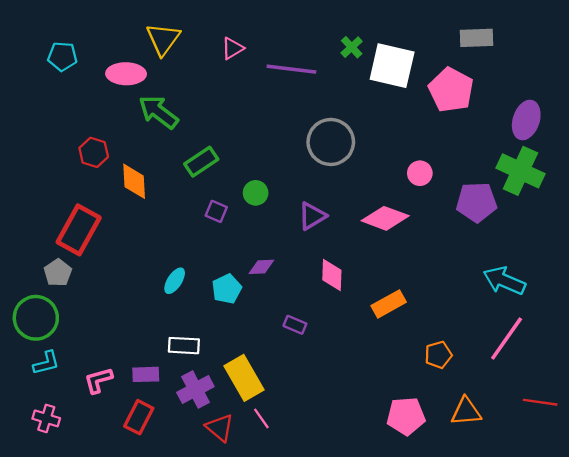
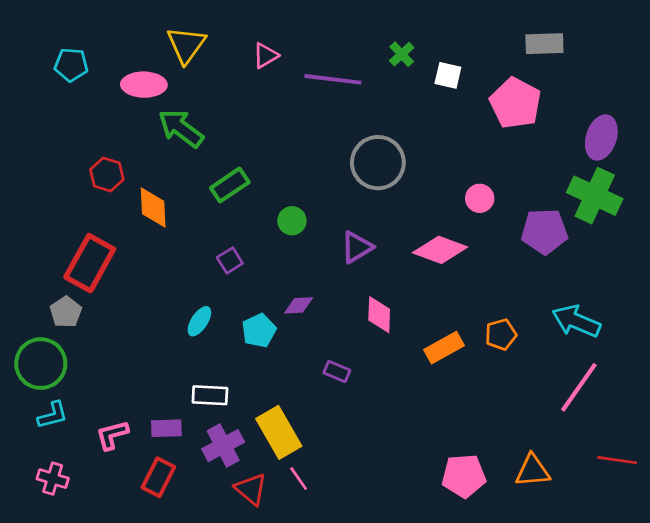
white square: (392, 66) -> (448, 75), size x0.5
purple square: (216, 211) -> (230, 260), moved, turned 35
orange pentagon: (438, 355) -> (501, 334), moved

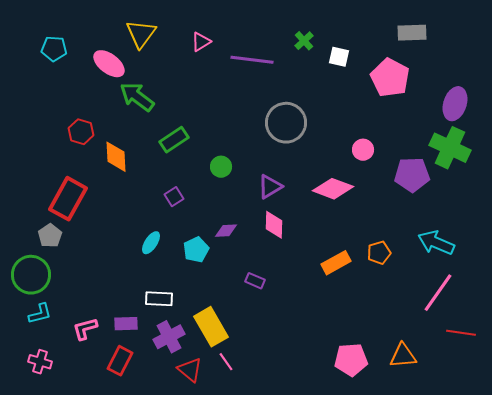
pink ellipse: (144, 85) -> (109, 64), turned 36
pink diamond: (379, 315) -> (274, 225), moved
red line: (617, 460) -> (461, 333), moved

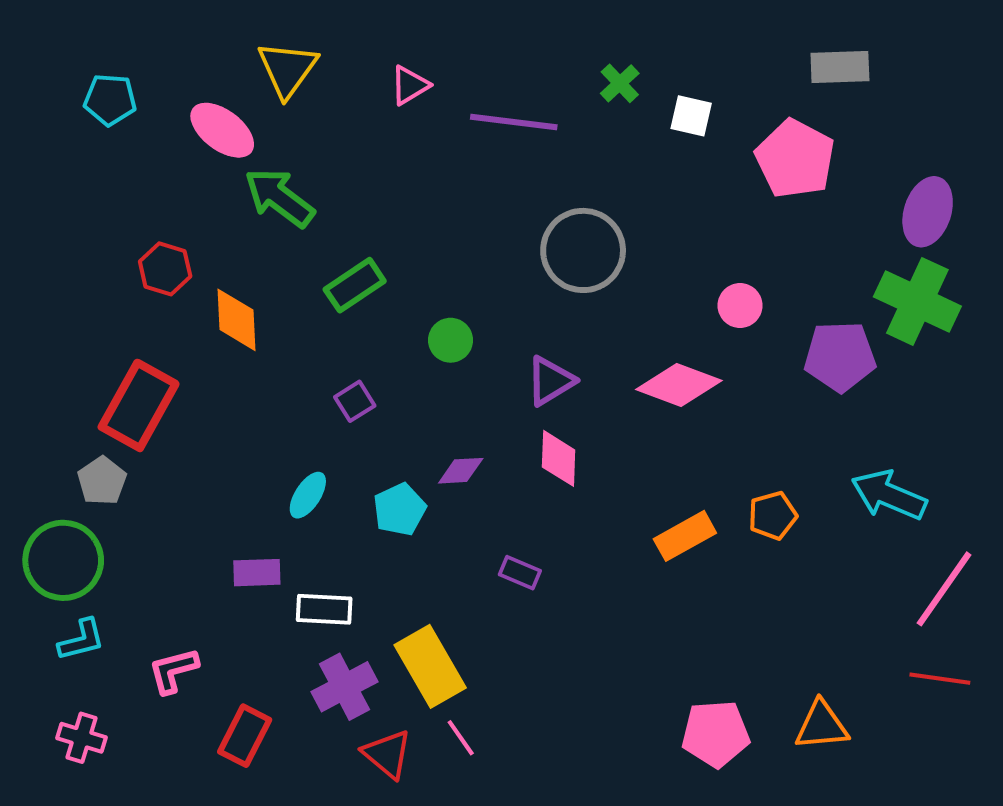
pink line: (438, 293) -> (944, 589), moved
purple rectangle: (126, 324) -> (257, 573), moved

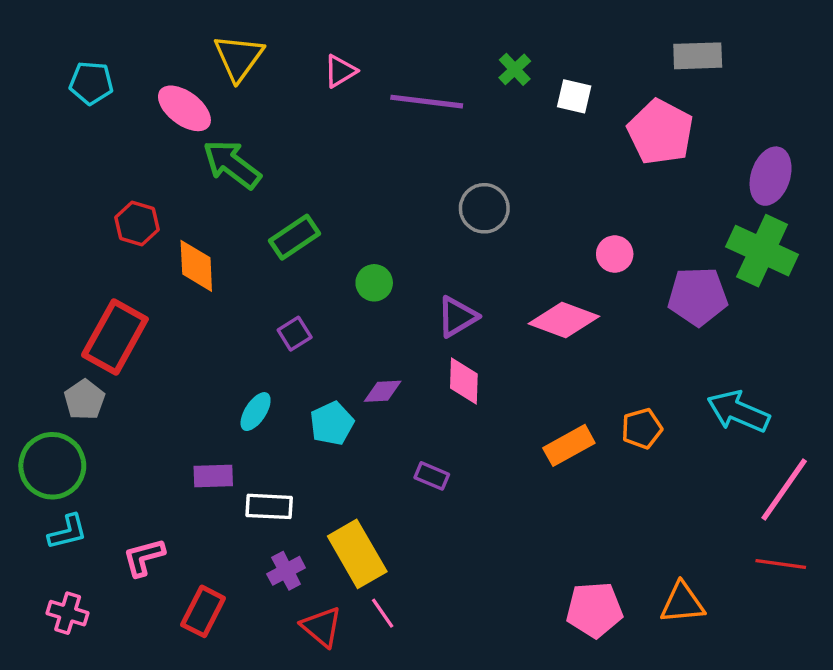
gray circle: (583, 250) -> (484, 208), size x0.7
purple cross: (345, 687) -> (286, 571), size x0.7

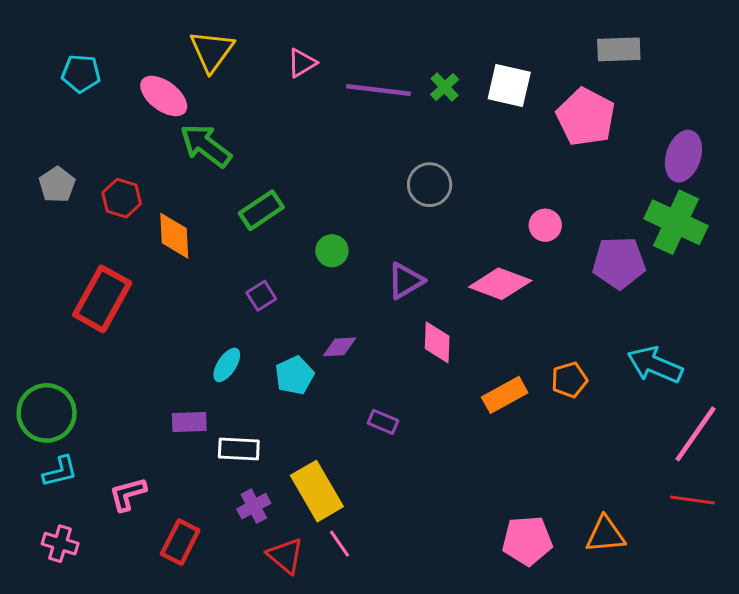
green cross: (515, 69) -> (445, 87), moved
white square: (574, 96) -> (509, 85), size x1.4
pink diamond: (464, 381) -> (437, 342), moved
gray pentagon: (84, 400) -> (57, 185), moved

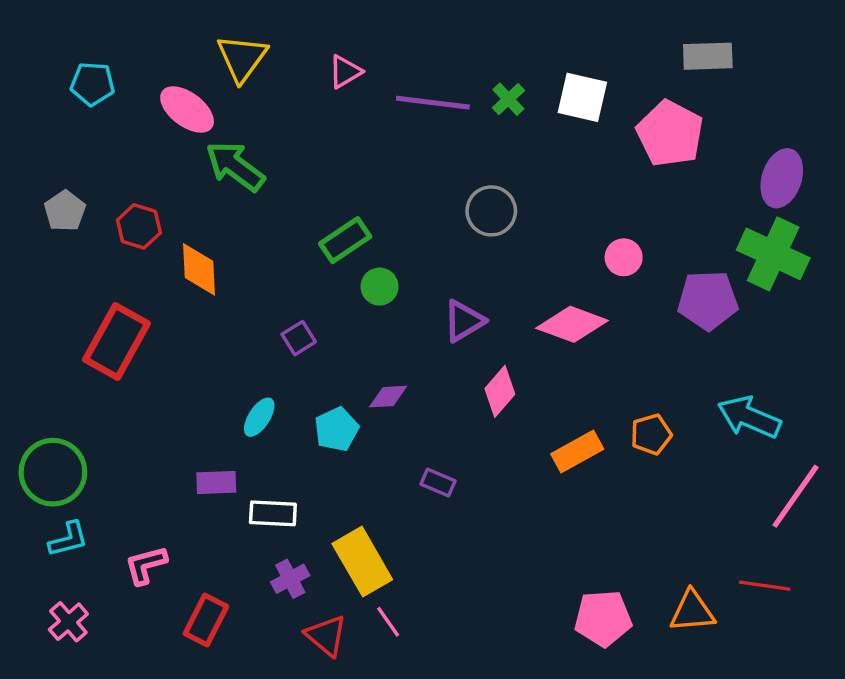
green rectangle: (261, 210) -> (345, 240), moved
pink diamond: (437, 342) -> (500, 391), turned 39
red line: (692, 500) -> (765, 586), moved
pink cross: (60, 544) -> (68, 622), turned 32

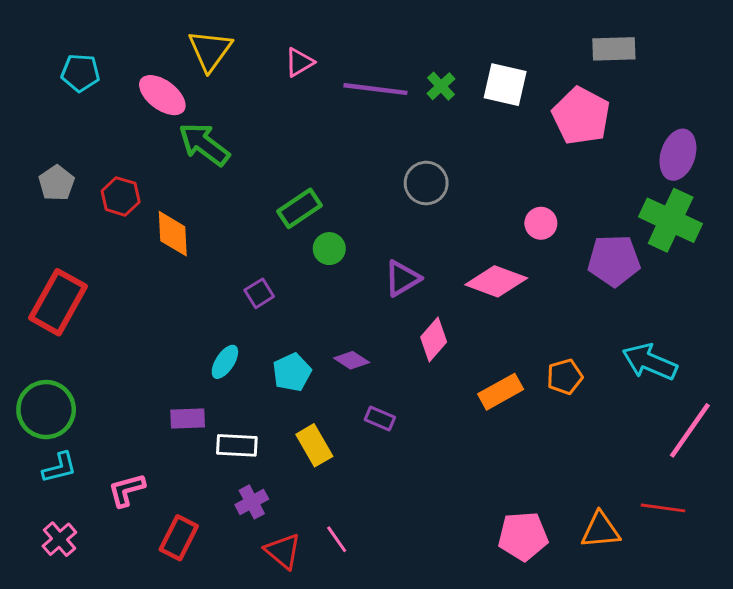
red rectangle: (117, 342) -> (58, 302), moved
purple diamond: (388, 397) -> (352, 360), moved, turned 36
yellow rectangle: (362, 562) -> (314, 445), moved, size x0.7

